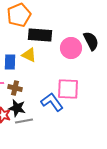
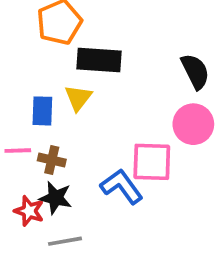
pink circle: (71, 48) -> (193, 124), moved
yellow triangle: (29, 55) -> (78, 98), turned 42
gray line: (24, 121) -> (65, 241), moved

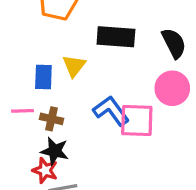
black rectangle: (99, 60) -> (116, 37), moved
blue L-shape: (122, 186) -> (111, 111), moved
red star: (29, 211) -> (45, 170), moved

